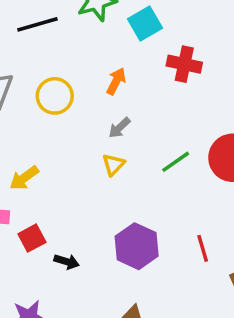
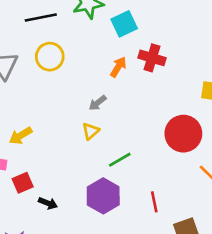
orange arrow: (116, 81) -> (118, 67), moved
yellow circle: (55, 96) -> (50, 57), moved
green line: (176, 162) -> (120, 160), moved

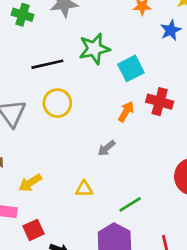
yellow triangle: (91, 131) -> (84, 189), moved, turned 42

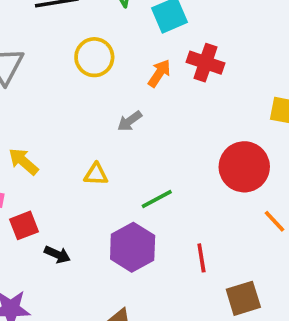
yellow circle: (57, 103) -> (94, 57), moved
yellow arrow: (30, 183) -> (23, 162), turned 70

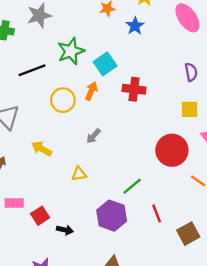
orange arrow: (159, 73) -> (91, 91), moved
yellow arrow: (23, 162) -> (42, 149), moved
green line: (157, 199) -> (132, 186), moved

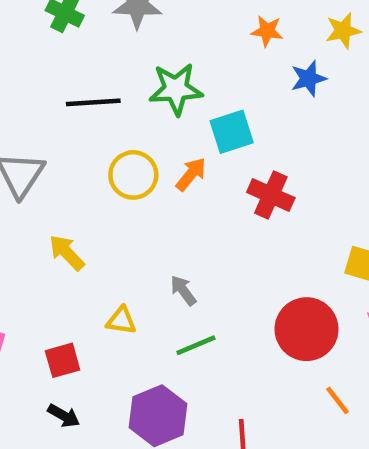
gray arrow: (93, 136) -> (183, 290), moved, turned 84
green line: (132, 186) -> (196, 345), moved
red square: (40, 216) -> (63, 360), moved

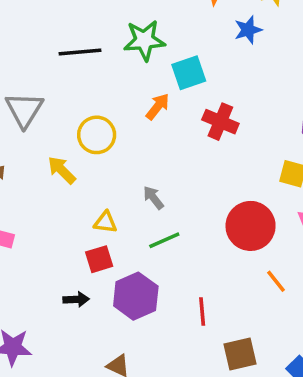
yellow circle: (133, 175) -> (97, 135), moved
red square: (63, 360) -> (99, 259), moved
black arrow: (64, 416) -> (76, 299), moved, turned -30

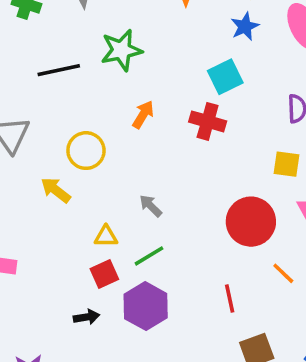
blue star: (248, 30) -> (245, 26), moved
cyan square: (189, 73) -> (225, 77), moved
green line: (164, 240) -> (149, 256), moved
red line: (202, 312) -> (230, 299), moved

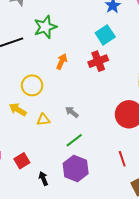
red cross: (208, 121) -> (98, 61), turned -30
yellow triangle: (106, 236) -> (43, 120), moved
red square: (104, 274) -> (22, 161), moved
black arrow: (87, 317) -> (43, 178), turned -96

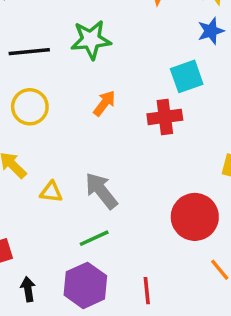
yellow circle: (32, 85) -> (30, 107), moved
gray arrow: (72, 112) -> (101, 191), size x1.6
red line: (122, 159) -> (147, 291), moved

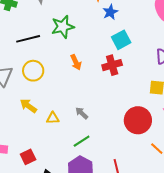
blue star: (211, 31) -> (110, 12), moved
orange arrow: (104, 103) -> (76, 62), turned 126
gray arrow: (101, 191) -> (82, 113), size x0.6

